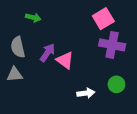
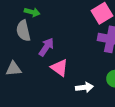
gray semicircle: (18, 47) -> (23, 31), moved
pink triangle: (65, 60) -> (59, 68), moved

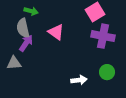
purple arrow: (46, 47) -> (26, 43), moved
pink triangle: (59, 68) -> (56, 32), moved

